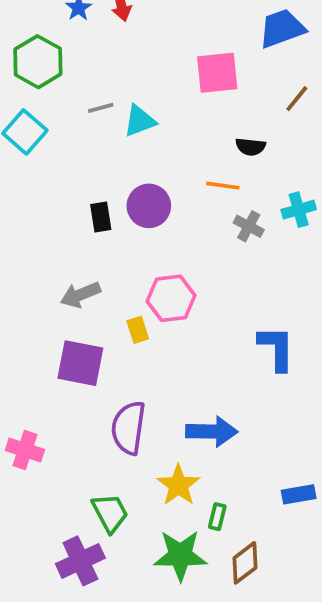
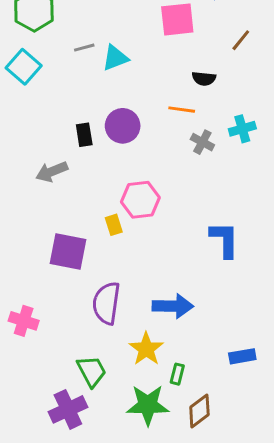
gray arrow: (80, 295) -> (52, 172), moved

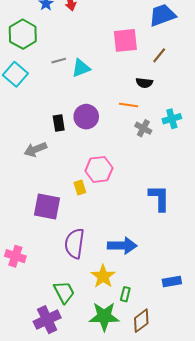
brown line: (241, 40) -> (159, 55), moved

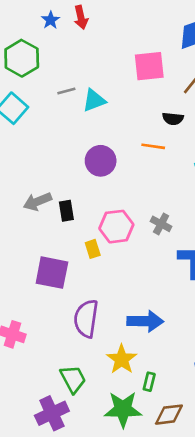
black rectangle: (59, 123) -> (66, 211), moved
gray cross: (143, 128) -> (161, 224), moved
brown diamond: (141, 321) -> (169, 415), turned 30

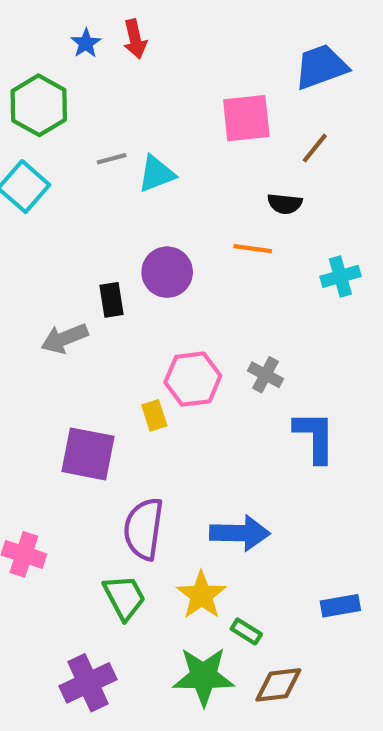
black rectangle: (66, 211) -> (112, 300), moved
green trapezoid: (73, 379) -> (124, 597), moved
green rectangle: (149, 382) -> (246, 631), turned -72

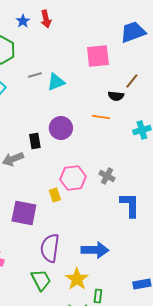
brown line: (315, 148) -> (132, 81), moved
green rectangle: (246, 631) -> (98, 296), turned 64

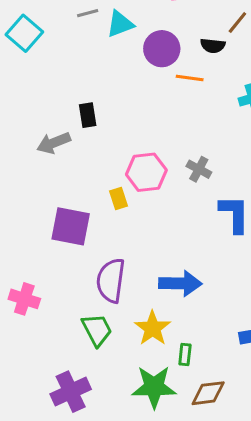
purple circle: (61, 128) -> (162, 49), moved

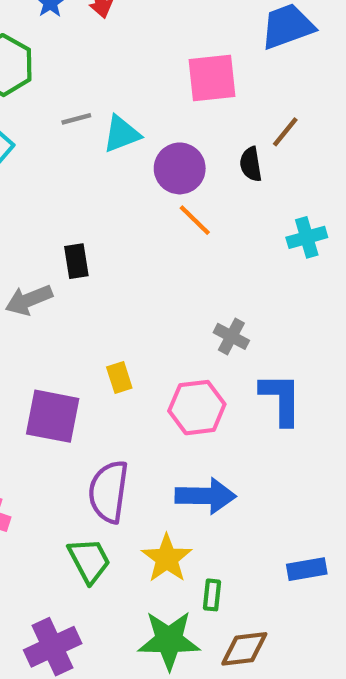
black semicircle: (213, 46) -> (251, 164), turned 75
orange line: (190, 78) -> (195, 220), moved, turned 36
pink hexagon: (146, 172) -> (197, 408), moved

